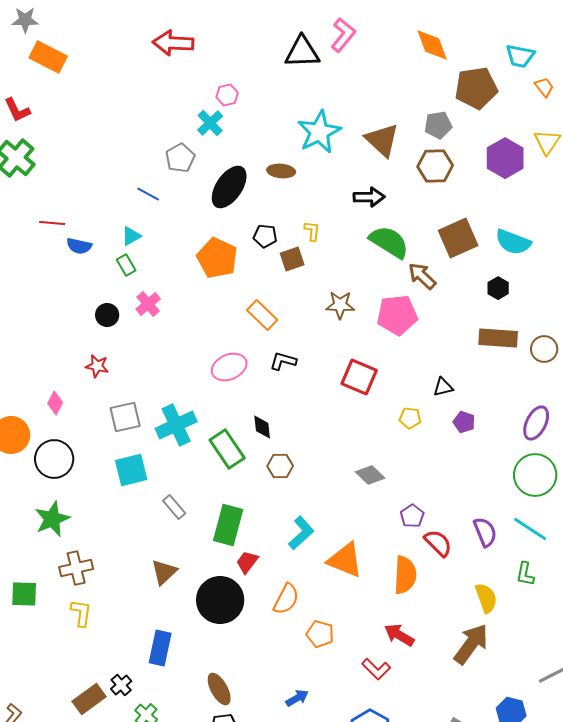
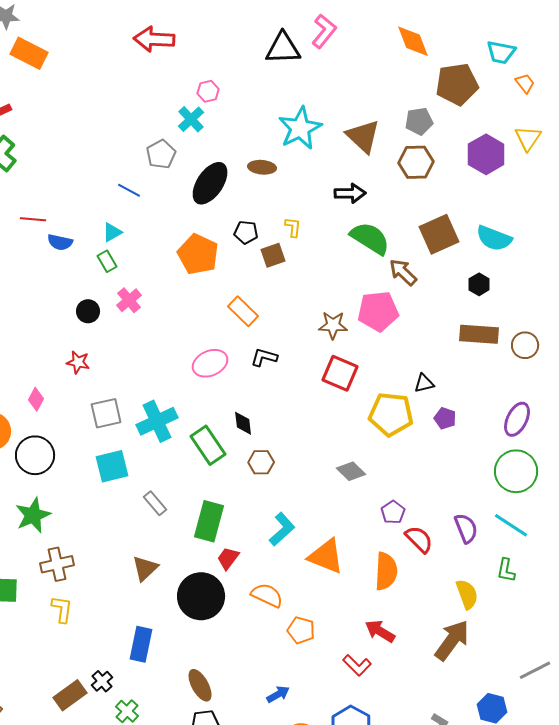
brown star: (340, 305) -> (333, 325), moved
yellow pentagon: (410, 418) -> (391, 414), size x2.0
orange semicircle: (286, 599) -> (267, 595), turned -92

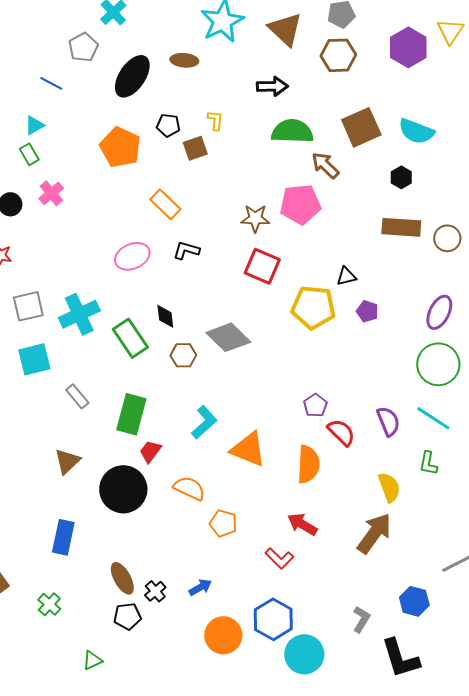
green semicircle: (370, 238) -> (292, 131), turned -30
gray diamond: (351, 471) -> (228, 337), moved, size x1.5
black cross: (102, 681) -> (155, 591), moved

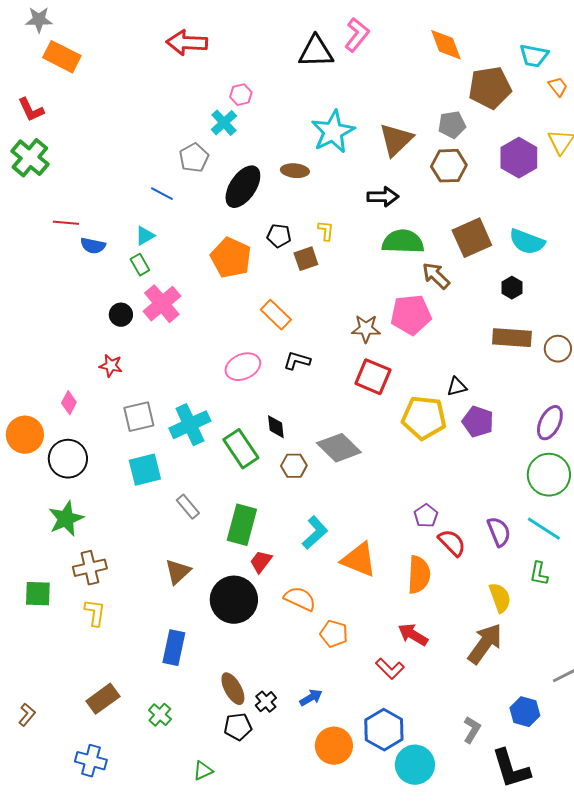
brown triangle: (285, 29) -> (396, 140), turned 33
pink cross: (51, 193) -> (162, 304), size x1.5
purple pentagon: (367, 311) -> (478, 422), size x1.4

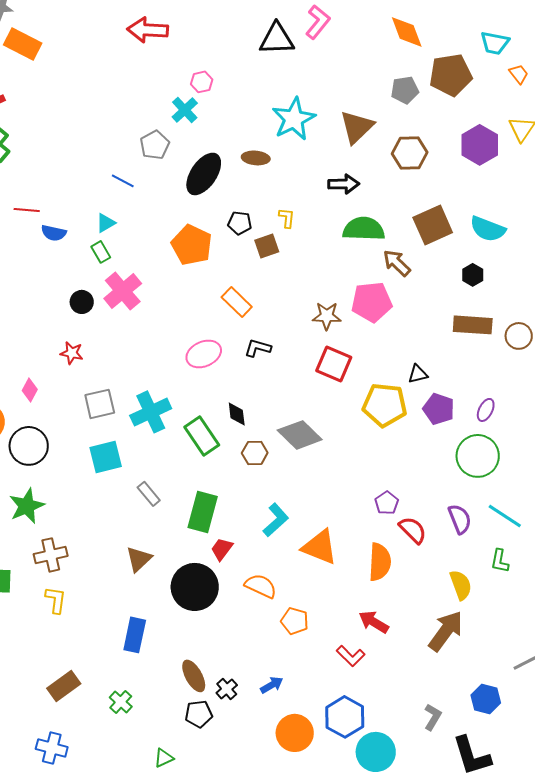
gray pentagon: (452, 125) -> (405, 90), moved
purple ellipse: (550, 423) -> (486, 410), moved, size x0.7
green circle: (549, 475) -> (478, 456), moved

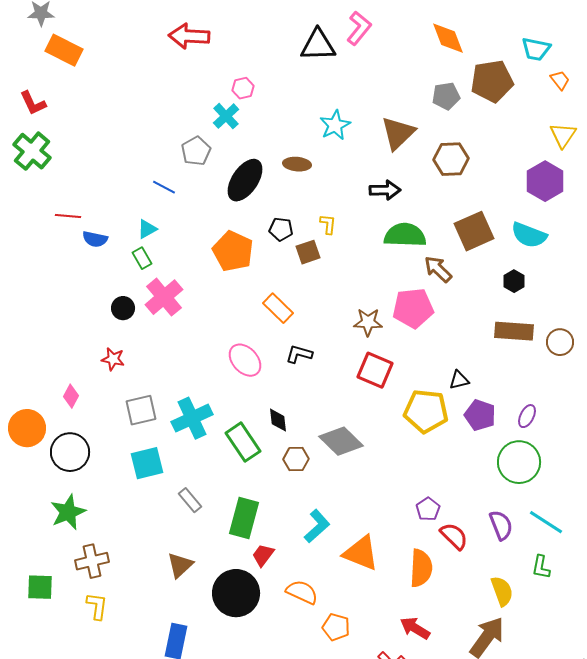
cyan star: (294, 119) -> (335, 125), size x0.7
purple hexagon: (480, 145) -> (545, 181), moved
pink ellipse: (204, 354) -> (245, 360), turned 72

